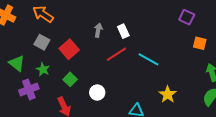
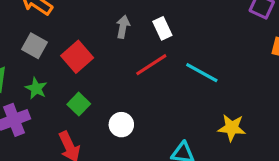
yellow star: (168, 95) -> (232, 128), turned -30

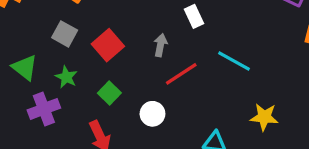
gray arrow: (123, 27) -> (160, 45), moved
red line: (151, 65) -> (181, 74), moved

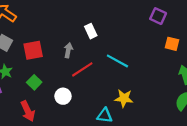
red square: (108, 45) -> (33, 50), turned 30
yellow star: (264, 117) -> (124, 98), moved

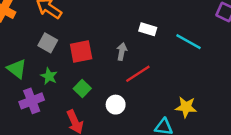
white rectangle: (91, 31) -> (148, 29), turned -48
cyan line: (117, 61) -> (188, 42), moved

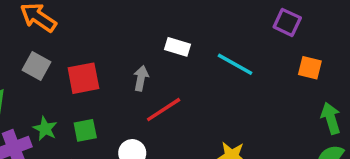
green star: (49, 76) -> (45, 129), moved
green square: (82, 89) -> (85, 130), turned 35

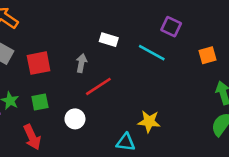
purple square: (287, 22) -> (171, 27), moved
orange square: (310, 68) -> (208, 55), turned -30

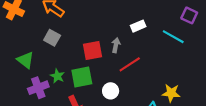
white rectangle: (109, 40) -> (138, 26), turned -40
red square: (39, 63) -> (92, 50), moved
green square: (40, 102) -> (82, 77), size x1.5

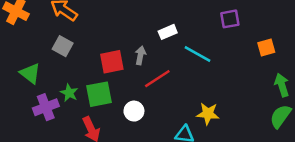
purple square: (189, 15) -> (230, 19), turned -35
cyan line: (173, 37) -> (198, 54), moved

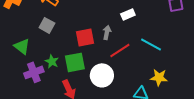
cyan line: (198, 54) -> (151, 44), moved
white circle: (134, 111) -> (102, 75), size x1.5

